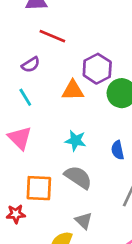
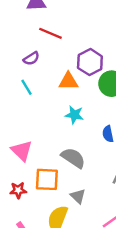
pink triangle: (20, 138) -> (22, 151), moved
cyan star: (75, 141) -> (74, 115), moved
orange square: (39, 188) -> (47, 179), moved

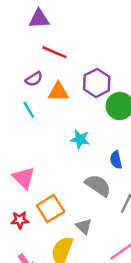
orange triangle: (68, 81) -> (58, 92), moved
gray semicircle: (73, 158) -> (98, 185), moved
orange square: (47, 179) -> (51, 208), turned -35

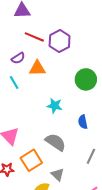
purple hexagon: (97, 83) -> (60, 41), moved
gray semicircle: (98, 185) -> (56, 142), moved

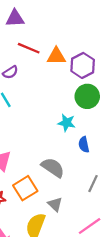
purple hexagon: (60, 41) -> (83, 65), moved
orange triangle: (37, 68) -> (56, 56), moved
cyan star: (55, 106) -> (67, 123), moved

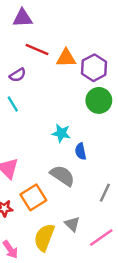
cyan star: (67, 123) -> (61, 133), moved
blue semicircle: (84, 145) -> (81, 151), moved
gray triangle: (55, 204) -> (72, 224), moved

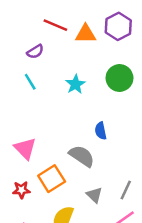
purple hexagon: (94, 68) -> (118, 26), moved
cyan star: (61, 133) -> (75, 84), moved, turned 30
gray line: (105, 193) -> (126, 190), moved
gray triangle: (72, 224) -> (94, 195), moved

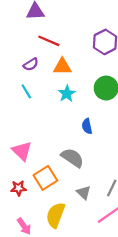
orange triangle: (86, 34) -> (62, 67), moved
blue semicircle: (101, 131) -> (87, 126), moved

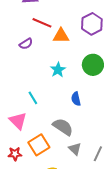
orange triangle: (62, 67) -> (61, 36), moved
cyan line: (26, 91) -> (33, 98), moved
gray triangle: (84, 193) -> (75, 149), moved

